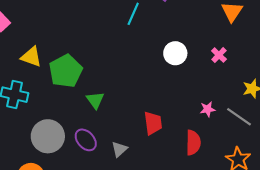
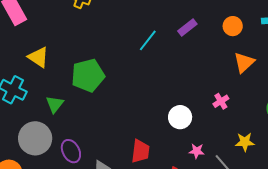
white circle: (175, 53) -> (180, 117), moved
green pentagon: (66, 71) -> (88, 75), moved
green triangle: (95, 100) -> (55, 104), moved

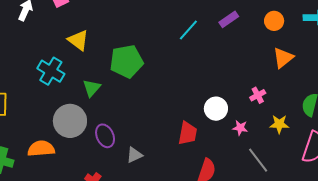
yellow star: (245, 142) -> (279, 124), moved
red trapezoid: (140, 151) -> (188, 133), moved
pink star: (197, 151) -> (240, 128), moved

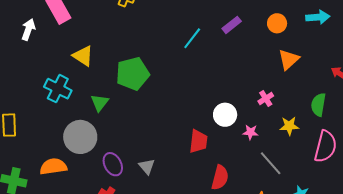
purple ellipse: (105, 136) -> (113, 164), moved
gray triangle: (134, 155) -> (147, 166), turned -42

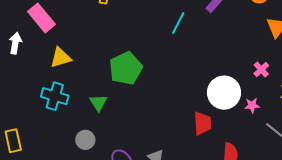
yellow triangle: (83, 56) -> (61, 58), moved, turned -40
white circle: (225, 115) -> (224, 93), size x1.4
gray circle: (80, 137) -> (85, 140), size x0.6

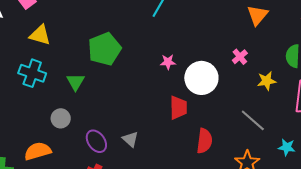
yellow triangle: (61, 58) -> (40, 35), turned 30
pink star: (252, 105) -> (168, 62), moved

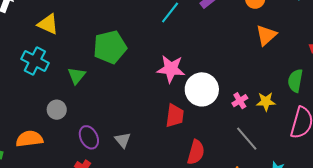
pink cross: (240, 57) -> (240, 101), moved
pink star: (168, 62) -> (171, 69), size x1.8

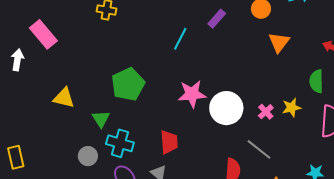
yellow triangle: (48, 24) -> (64, 98), moved
cyan cross: (35, 61) -> (120, 143), moved
red trapezoid: (175, 116) -> (169, 142), moved
gray line: (247, 139) -> (259, 149), moved

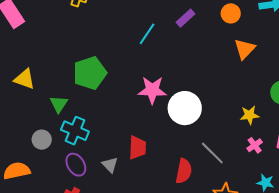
pink cross: (266, 112) -> (255, 145), moved
red trapezoid: (169, 142) -> (137, 148), moved

